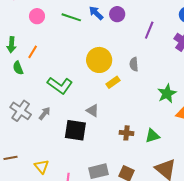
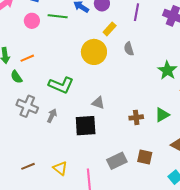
pink circle: (37, 16) -> (32, 21), moved
orange line: (33, 52) -> (27, 58), turned 48
yellow rectangle: (113, 82) -> (110, 29), moved
gray cross: (21, 111) -> (27, 106), moved

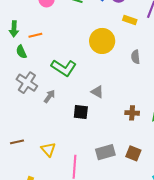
yellow rectangle: (110, 29) -> (130, 20), moved, turned 56
gray semicircle: (129, 49) -> (136, 57), moved
black square: (86, 126) -> (81, 112), size x0.7

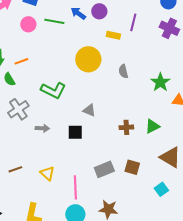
gray cross: (27, 83) -> (18, 109), turned 30
gray arrow: (49, 96) -> (42, 128), moved, turned 64

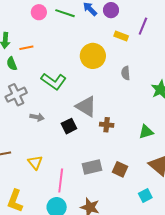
gray triangle: (89, 110) -> (86, 106), size x1.6
brown cross: (126, 127) -> (107, 125), moved
black square: (75, 132) -> (69, 126), turned -35

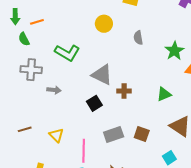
yellow circle: (93, 56) -> (104, 24), size x0.7
gray cross: (16, 95) -> (31, 70), turned 35
black square: (69, 126) -> (94, 103), moved

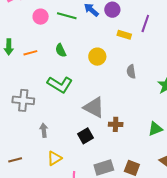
green semicircle: (24, 39) -> (61, 50), moved
gray arrow: (54, 90) -> (44, 130), moved, turned -104
yellow triangle: (56, 135) -> (54, 158), moved, turned 42

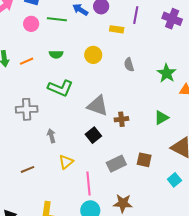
green semicircle: (61, 50) -> (56, 54), turned -56

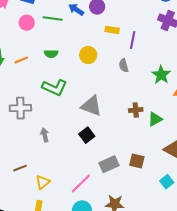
purple line: (136, 15) -> (133, 40), moved
brown cross: (121, 119) -> (136, 110), moved
yellow triangle: (66, 162) -> (43, 182), moved
pink line: (89, 183) -> (81, 183), turned 50

